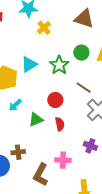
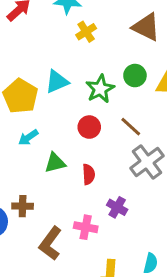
red circle: (55, 100) -> (89, 127), moved
purple cross: (90, 146) -> (117, 207), moved

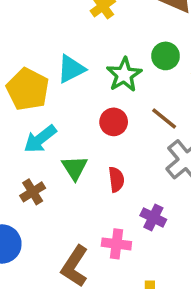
cyan arrow: (28, 137) -> (40, 139), size x1.4
green triangle: (55, 163) -> (75, 168), turned -45
brown cross: (23, 206) -> (33, 192), moved, turned -30

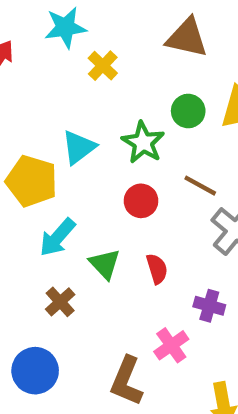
pink cross: (116, 244) -> (171, 345), turned -32

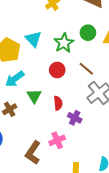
cyan triangle: (79, 147) -> (33, 39), turned -48
purple cross: (209, 306) -> (75, 118), moved

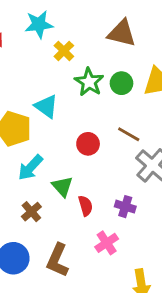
green star: (64, 43) -> (89, 82), moved
red semicircle: (58, 103) -> (85, 206), moved
brown L-shape: (33, 153) -> (58, 260), moved

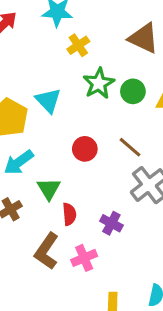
brown L-shape: (58, 260) -> (47, 251), moved

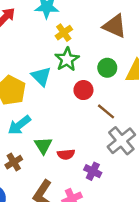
green star: (99, 83) -> (67, 59), moved
red circle: (85, 149) -> (83, 90), moved
red semicircle: (69, 214) -> (66, 154), moved, turned 91

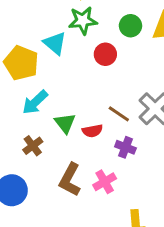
green star: (67, 59) -> (83, 21), turned 30
brown line: (106, 111) -> (119, 114), moved

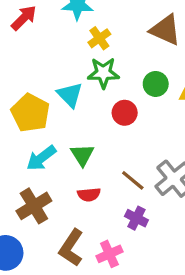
green triangle: (65, 123) -> (82, 155), moved
red semicircle: (92, 131) -> (89, 195), moved
brown cross: (33, 146) -> (34, 206), size x1.5

